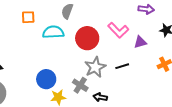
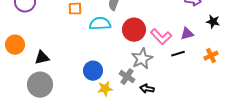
pink L-shape: (118, 30) -> (161, 37), moved
black line: (122, 66) -> (178, 54), moved

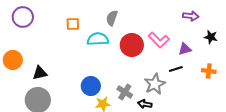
pink L-shape: (161, 37) -> (159, 40), moved
orange cross: (211, 56) -> (209, 71), turned 32
gray star: (142, 59) -> (155, 84), moved

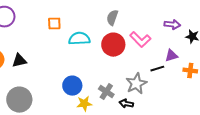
purple arrow: (191, 16) -> (172, 25), moved
gray semicircle: (112, 18) -> (112, 18), moved
purple triangle: (185, 49) -> (171, 56), moved
black triangle: (40, 73) -> (19, 61), moved

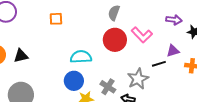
cyan semicircle: (79, 39) -> (81, 57), moved

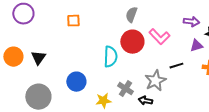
purple triangle: (173, 51) -> (196, 46), moved
black triangle: (21, 56) -> (38, 58), turned -42
cyan semicircle: (81, 57) -> (110, 57), moved, turned 95
blue circle: (74, 81) -> (76, 82), moved

